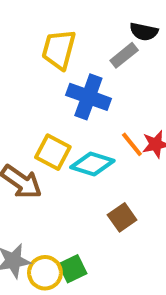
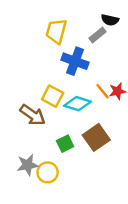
brown square: (122, 217) -> (96, 137), size x1.5
green square: (73, 269) -> (65, 144), moved

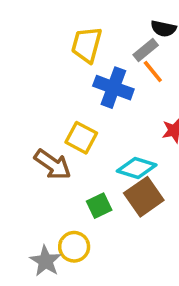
orange line: (103, 91) -> (153, 72), moved
cyan diamond: (78, 104) -> (137, 168), moved
gray star: (28, 165) -> (45, 261), moved, turned -30

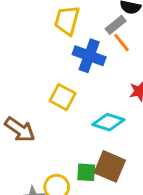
brown arrow: (53, 164) -> (20, 130), moved
brown square: (144, 197) -> (110, 166), moved, turned -32
green square: (99, 206) -> (86, 172), moved, turned 30

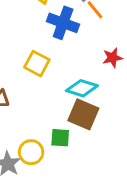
brown square: (110, 166) -> (83, 114), moved

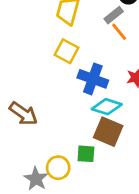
blue cross: (63, 23) -> (93, 79), moved
yellow square: (37, 64) -> (66, 51), moved

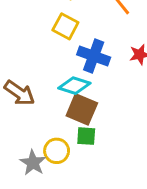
cyan diamond: (107, 107) -> (74, 86), moved
brown square: (108, 132) -> (82, 109), moved

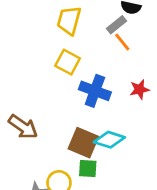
cyan diamond: (74, 86) -> (109, 140), moved

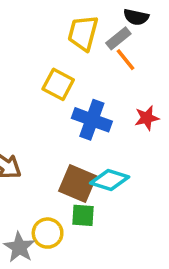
yellow trapezoid: (69, 20) -> (83, 33), moved

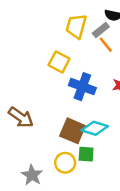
green square: (83, 215) -> (86, 154), moved
yellow circle: (48, 233) -> (65, 163), moved

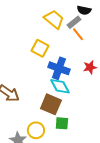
yellow trapezoid: (76, 26) -> (54, 19), turned 115
cyan diamond: (95, 128) -> (60, 86), moved, turned 45
yellow circle: (65, 163) -> (36, 130), moved

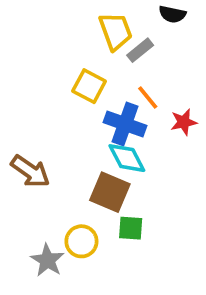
yellow trapezoid: (54, 19) -> (116, 31), turned 30
gray rectangle: (74, 22) -> (140, 50), moved
orange line: (78, 34) -> (148, 97), moved

